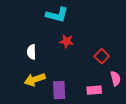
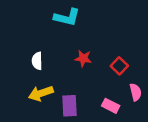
red star: (67, 41) -> (83, 58), moved
pink rectangle: (94, 90) -> (111, 106), turned 32

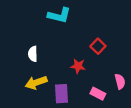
red star: (83, 58) -> (78, 66), moved
red square: (119, 66) -> (98, 46), moved

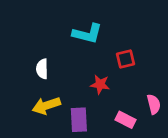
cyan L-shape: (59, 15) -> (87, 34), moved
red square: (98, 46) -> (125, 59), turned 32

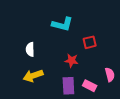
purple rectangle: (79, 120) -> (68, 86), moved

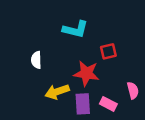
red star: (71, 61) -> (86, 73), size x1.5
yellow arrow: (33, 76) -> (57, 92), moved

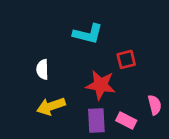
yellow arrow: (57, 92) -> (51, 106), moved

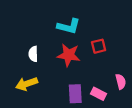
red star: (101, 85) -> (69, 55), moved
yellow arrow: (51, 106) -> (27, 84), moved

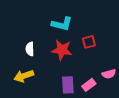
pink semicircle: (121, 82) -> (109, 74), turned 88
pink rectangle: (99, 94) -> (89, 85), turned -64

